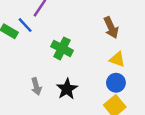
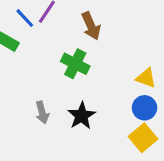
blue line: (25, 25) -> (25, 18), moved
brown arrow: (111, 28) -> (91, 26), moved

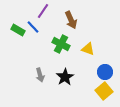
blue line: (25, 18) -> (33, 27), moved
yellow triangle: (146, 78) -> (88, 49), moved

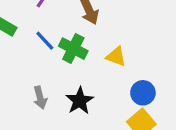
blue line: (33, 27) -> (45, 41), moved

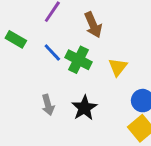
yellow triangle: (116, 56) -> (118, 67), turned 48

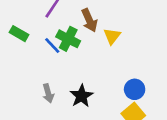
green cross: (79, 60) -> (68, 39), moved
yellow triangle: (118, 67) -> (112, 36), moved

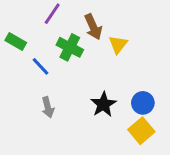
blue line: (52, 45) -> (41, 66), moved
black star: (81, 96) -> (103, 104), moved

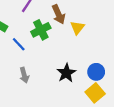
green cross: (70, 47) -> (41, 30), turned 36

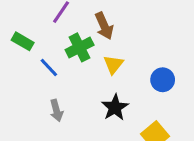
yellow triangle: (77, 28) -> (113, 64), moved
blue circle: (96, 72) -> (163, 80), moved

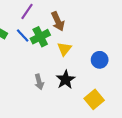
blue line: (49, 67) -> (23, 36), moved
gray arrow: (56, 111) -> (39, 82), moved

